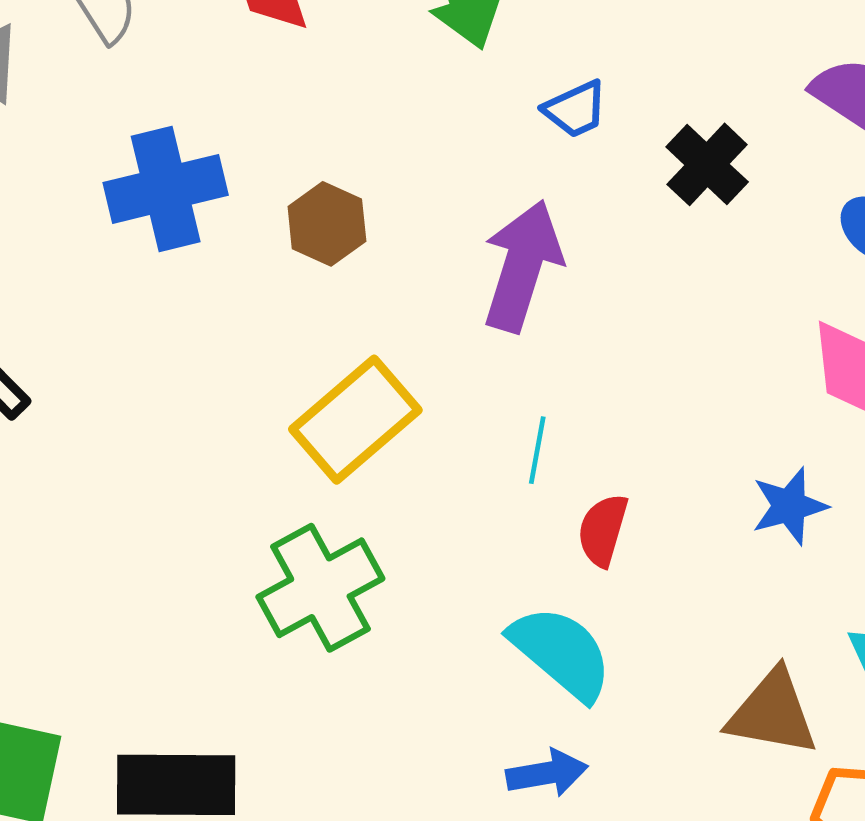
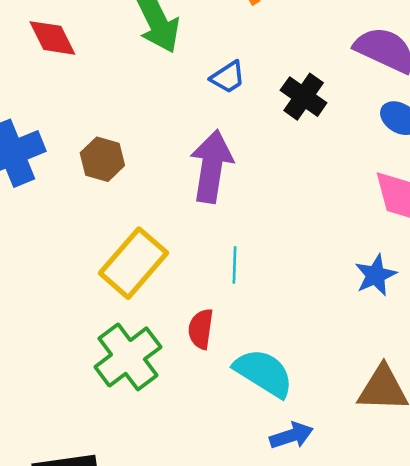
red semicircle: (603, 530) -> (201, 329), moved
blue arrow: (547, 773) -> (291, 436), moved

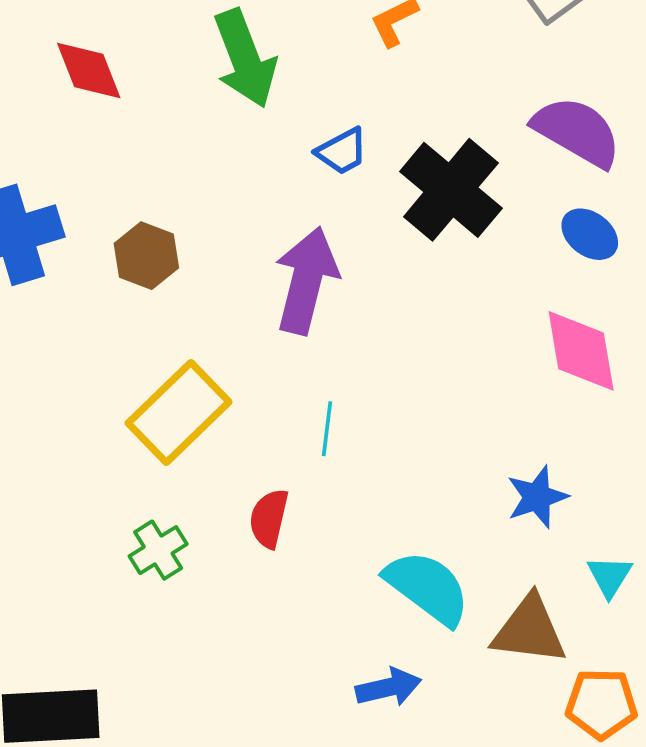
black cross: (304, 97) -> (451, 190), size x1.5
blue star: (376, 275) -> (537, 497), moved
green cross: (128, 357) -> (158, 550), size x0.6
cyan semicircle: (264, 373) -> (428, 588), moved

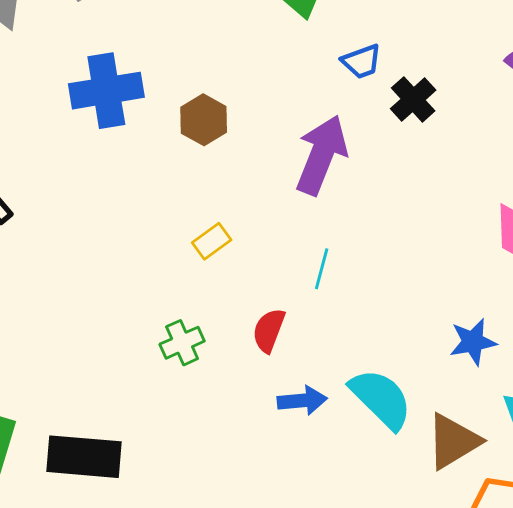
black cross: (451, 190) -> (413, 99), moved, size x0.6
yellow rectangle: (179, 413) -> (212, 241), size x0.5
brown triangle: (529, 630) -> (453, 441), turned -46
blue arrow: (388, 687) -> (302, 401), moved

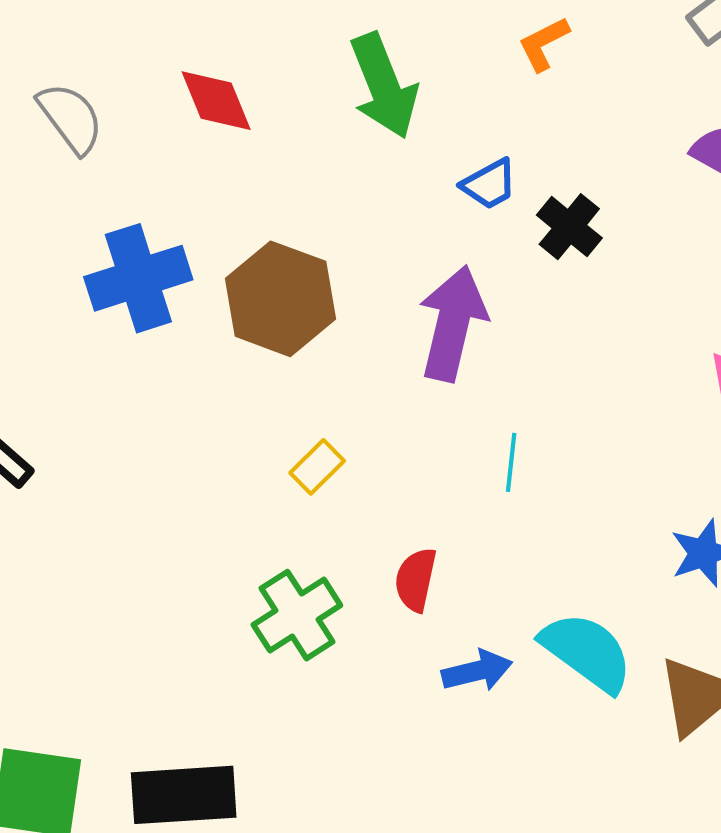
brown hexagon: (204, 120) -> (280, 299), size x1.6
cyan line: (322, 269) -> (511, 462), moved
green cross: (182, 343) -> (297, 615), size x1.4

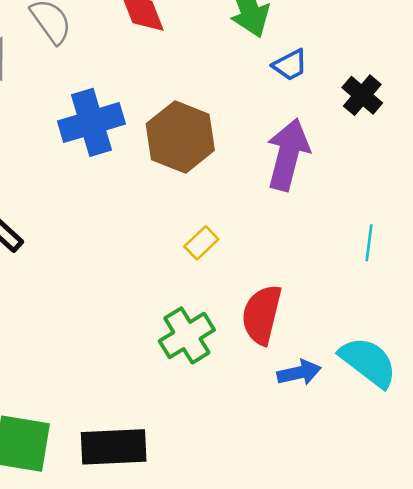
blue trapezoid: (489, 184) -> (290, 65), moved
cyan line: (511, 462) -> (369, 243), moved
red semicircle: (416, 580) -> (262, 315), size x1.5

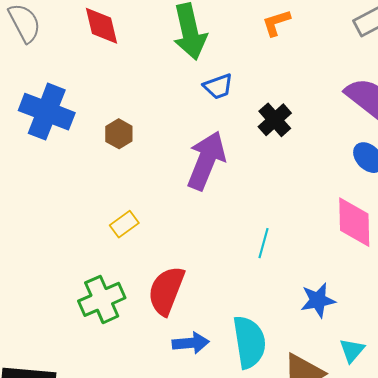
blue cross: (91, 122) -> (47, 112), turned 30
brown hexagon: (180, 137) -> (119, 134), size x0.5
cyan semicircle: (368, 362) -> (249, 342), turned 36

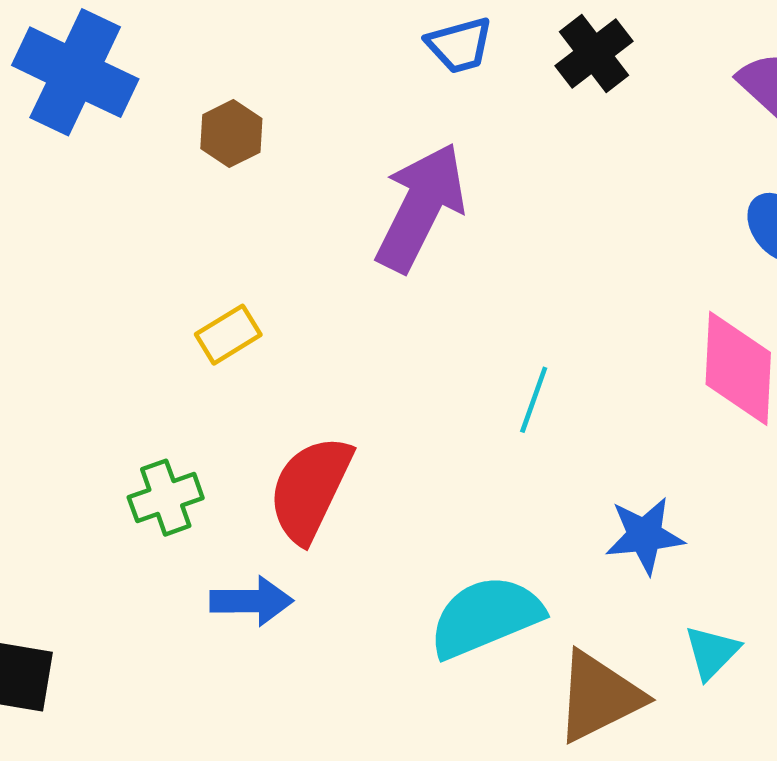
black cross: (275, 120) -> (594, 54), moved
green cross: (102, 299) -> (166, 498), size x0.7
cyan semicircle: (249, 342) -> (486, 617), turned -108
blue arrow: (191, 343) -> (252, 601), moved

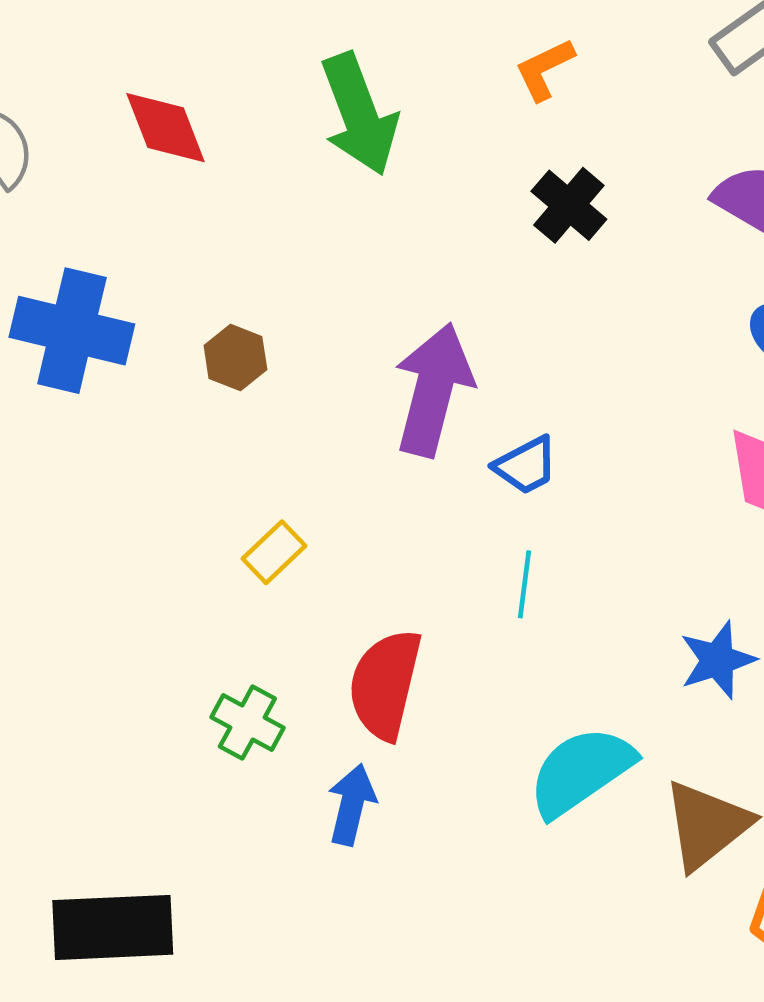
blue trapezoid: (459, 45) -> (526, 465), moved
cyan line: (534, 400) -> (524, 584), moved
green cross: (166, 498) -> (247, 723), turned -30
blue arrow: (252, 601) -> (352, 805), turned -64

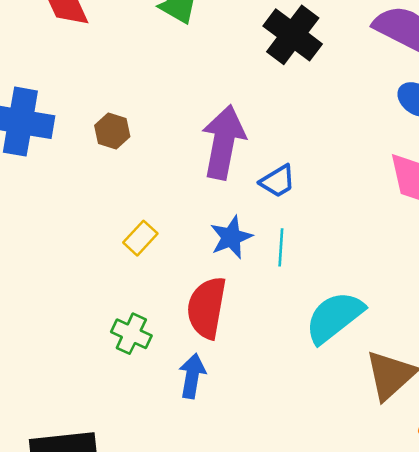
black cross: (569, 205) -> (293, 35), size x1.4
blue star: (718, 660) -> (231, 237), moved
cyan semicircle: (581, 771) -> (334, 317), moved

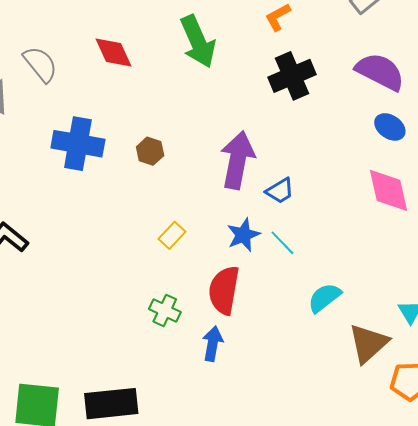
black cross: (293, 35) -> (292, 76), turned 30
cyan line: (281, 247) -> (282, 243), turned -48
cyan semicircle: (334, 317) -> (324, 298), size x0.7

